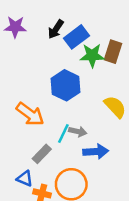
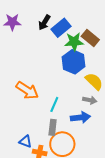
brown rectangle: (113, 52) -> (90, 38), turned -66
blue hexagon: (65, 85) -> (74, 62), moved
gray arrow: (78, 131) -> (90, 100), moved
gray rectangle: (42, 154) -> (53, 127), moved, turned -35

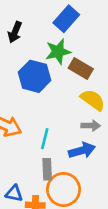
blue rectangle: (61, 28) -> (66, 19), moved
brown rectangle: (90, 38) -> (81, 69), moved
blue hexagon: (74, 62) -> (34, 76), moved

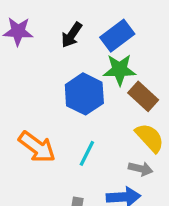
blue rectangle: (66, 19) -> (117, 36), moved
cyan line: (45, 139) -> (87, 153), moved

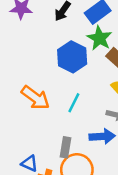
green star: (120, 70) -> (99, 38), turned 30

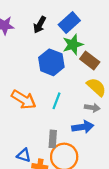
green star: (99, 38) -> (73, 45), turned 30

